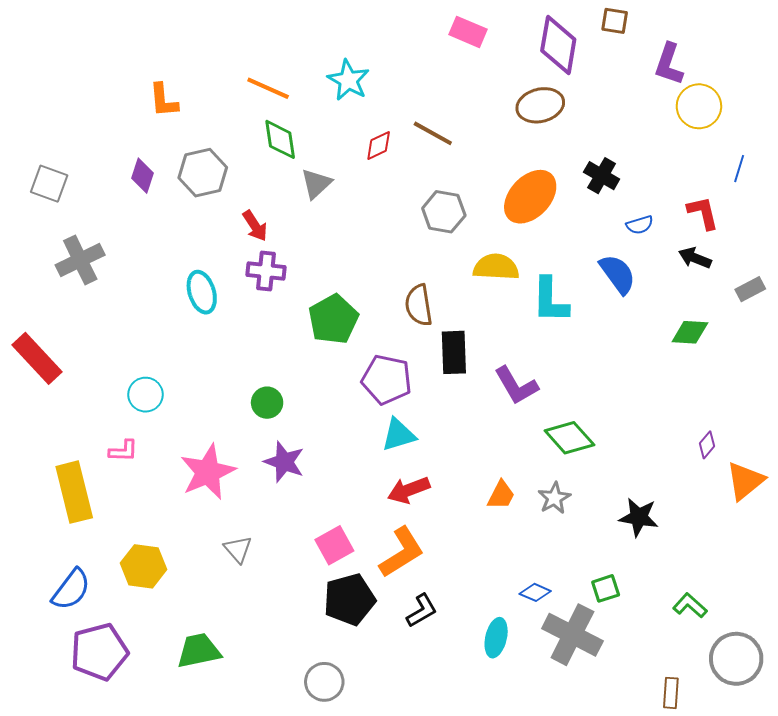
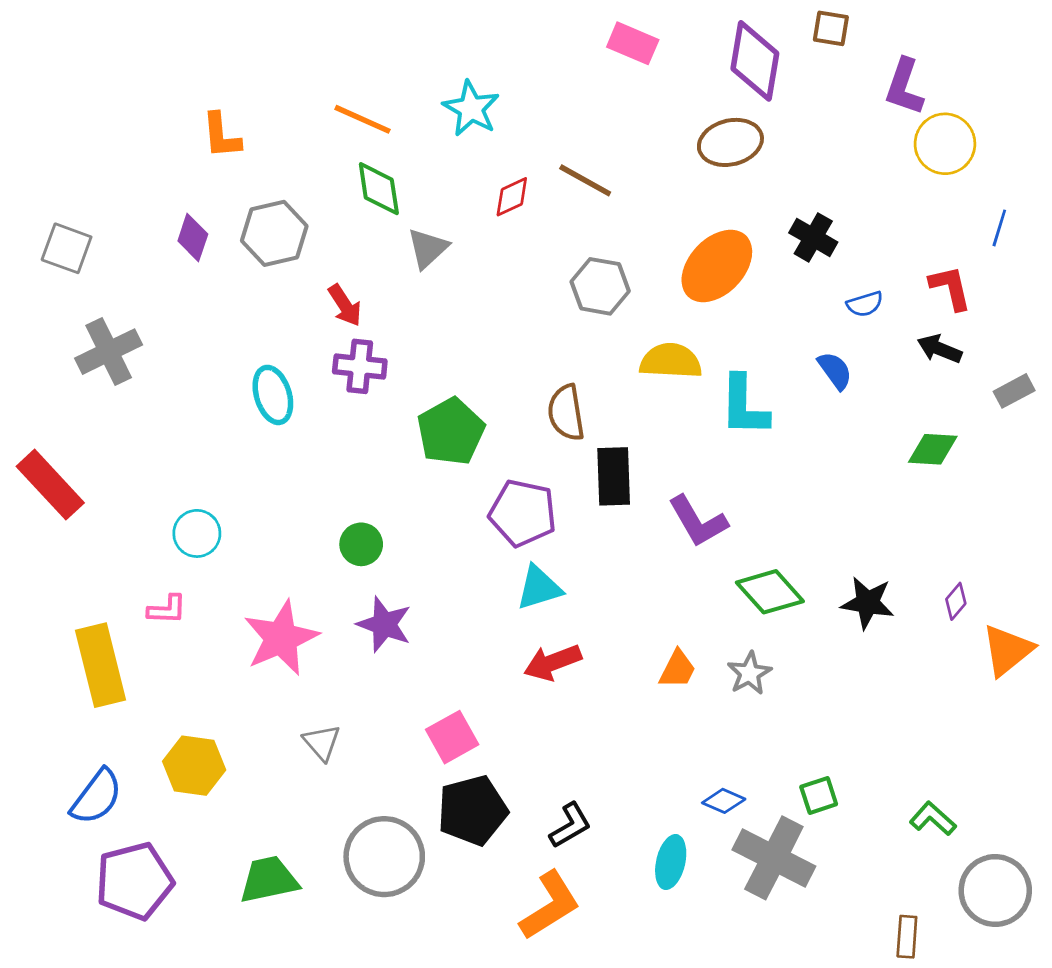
blue semicircle: (618, 274) -> (835, 371), size x0.7
black star: (639, 517) -> (868, 603), moved
orange L-shape: (402, 552) -> (550, 905), moved
gray circle: (324, 682) -> (384, 857), moved, size x1.5

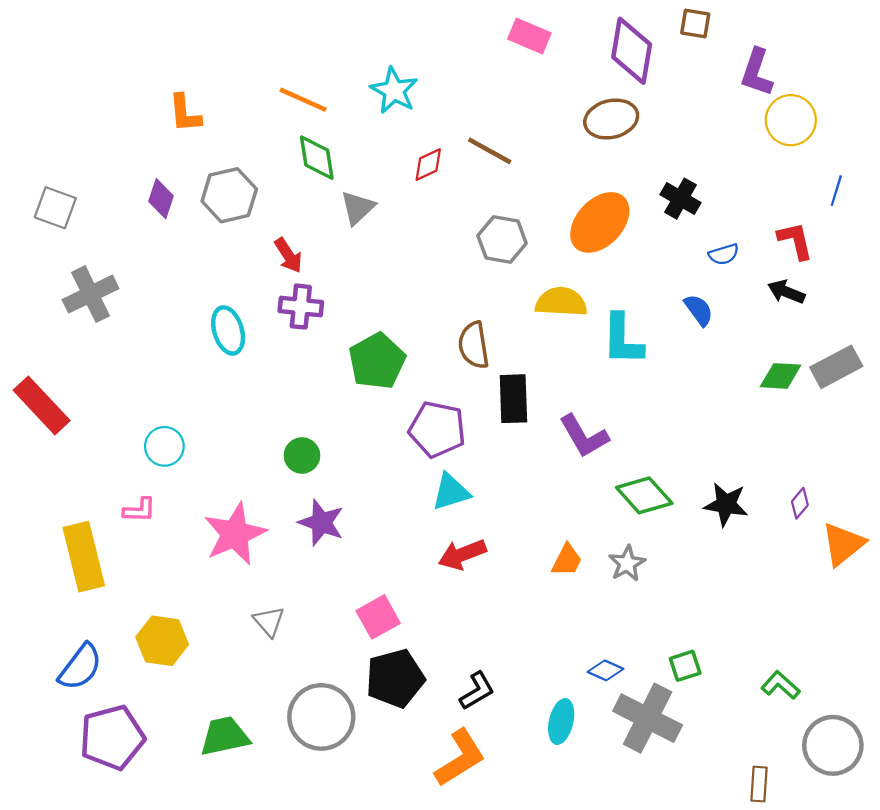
gray rectangle: (1014, 391) -> (836, 367), moved, size x1.5

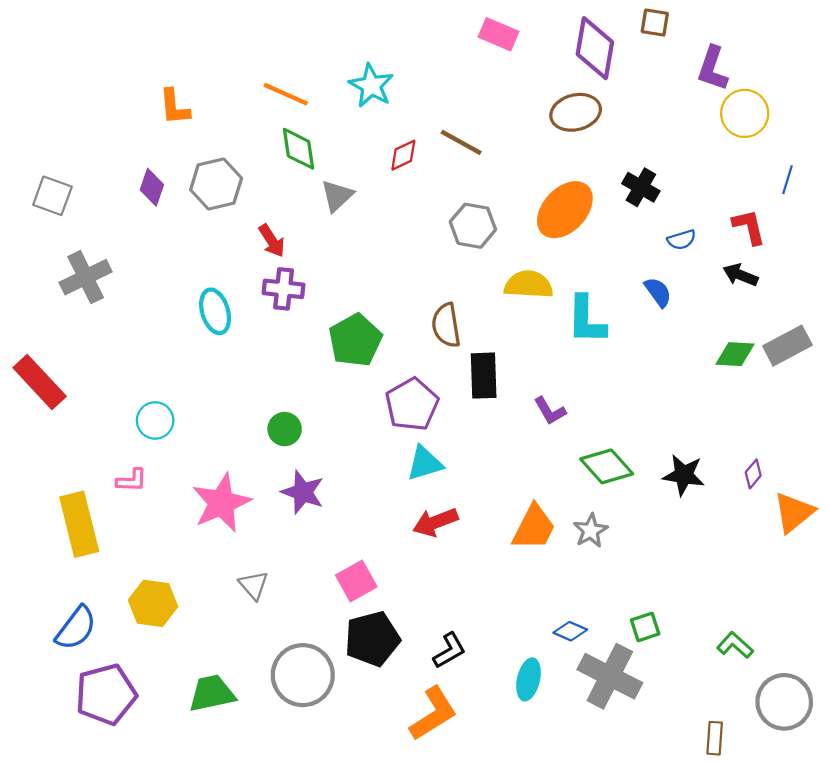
purple pentagon: (437, 429) -> (412, 404), turned 30
purple L-shape: (584, 436) -> (550, 411), size x0.7
orange trapezoid: (567, 560) -> (534, 527), size x1.5

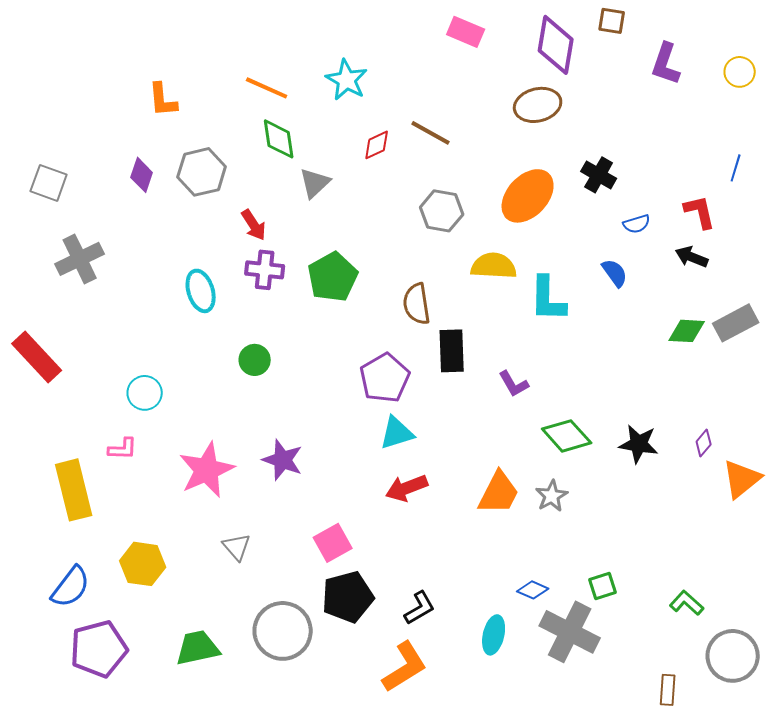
yellow circle: (745, 113) -> (740, 72), moved, size x0.7
green pentagon: (355, 340) -> (333, 277), moved
green circle: (285, 429) -> (255, 360), moved

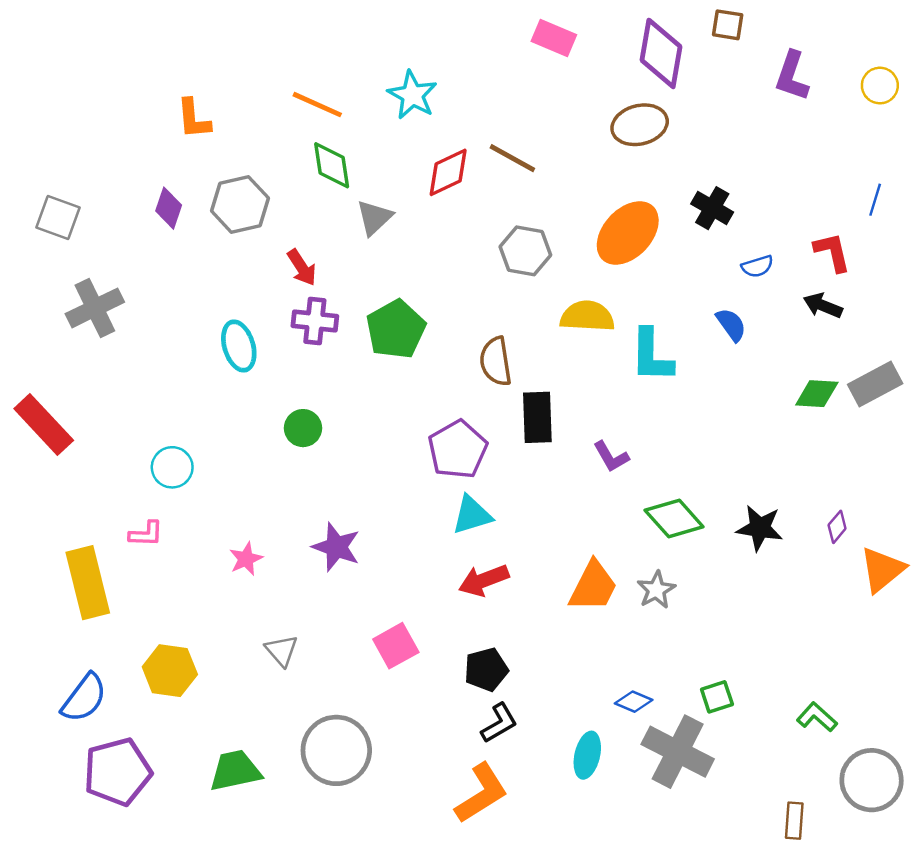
red diamond: (377, 145) -> (448, 172), size x1.4
pink star: (207, 470) -> (246, 559), size x0.5
black pentagon: (348, 597) -> (486, 670), moved, size x0.7

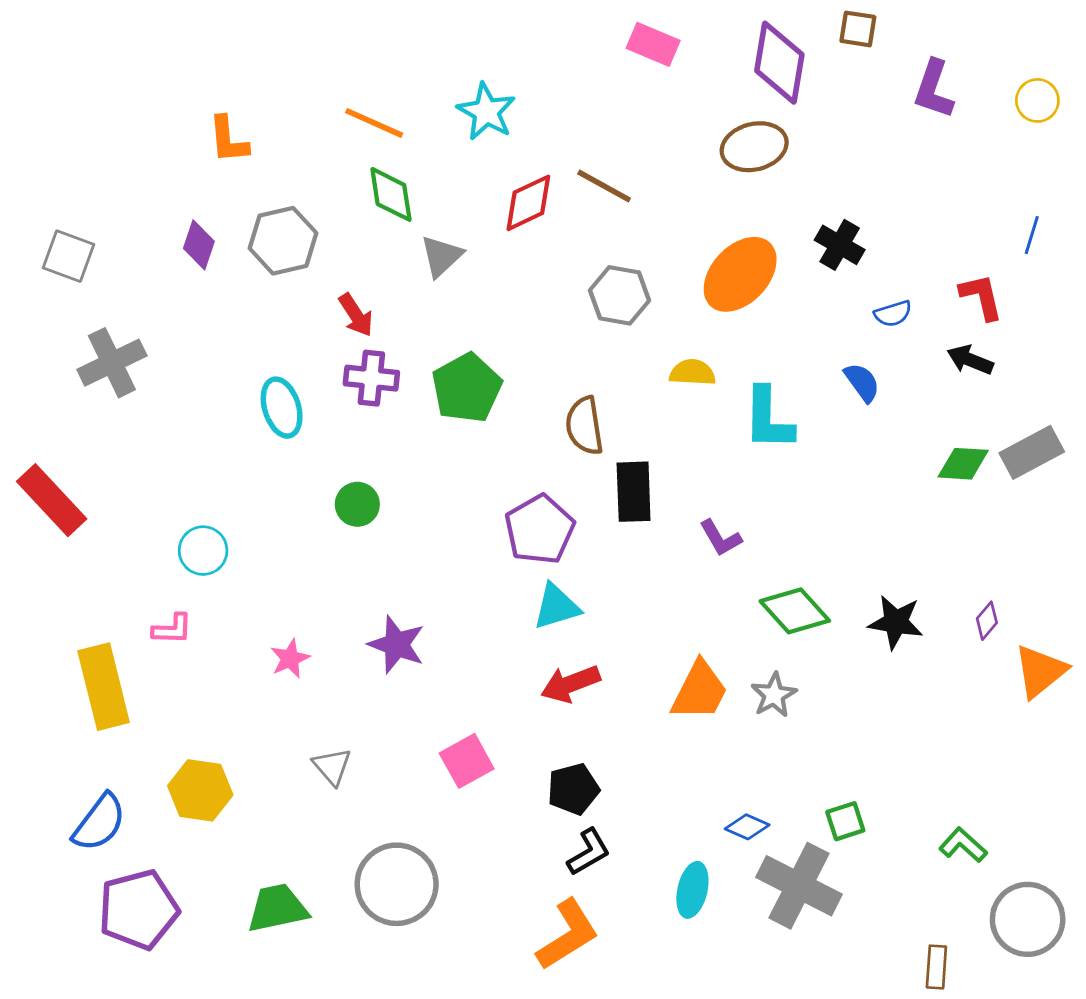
yellow semicircle: (587, 316) -> (692, 372), size x0.7

